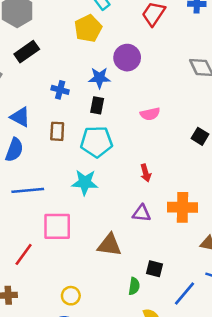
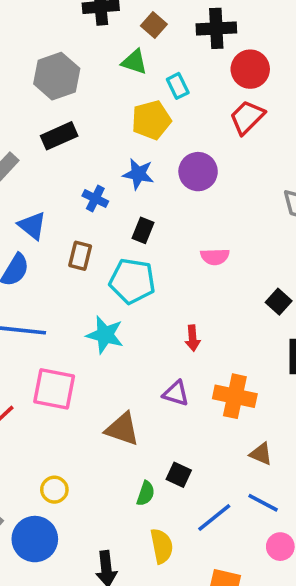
blue star: (99, 78) -> (138, 174), moved

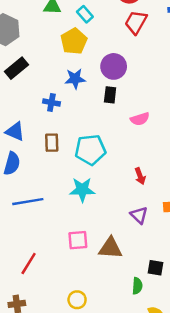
black rectangle: (143, 230) -> (110, 95), moved
pink square: (54, 389) -> (78, 240), moved, size x0.7
purple triangle: (176, 393) -> (139, 215), turned 42

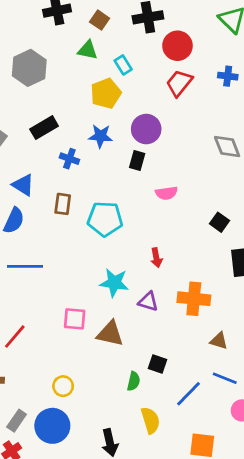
black rectangle: (17, 68) -> (44, 128), moved
cyan star: (82, 190) -> (114, 283), moved
purple triangle: (139, 215) -> (148, 302), turned -36

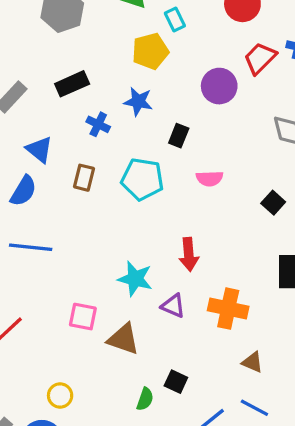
red trapezoid: (179, 83) -> (260, 58), moved
purple circle: (146, 129) -> (219, 86), moved
cyan pentagon: (105, 219) -> (142, 179), moved
black square: (219, 222) -> (273, 203), moved
red arrow: (156, 258) -> (189, 254), size x1.4

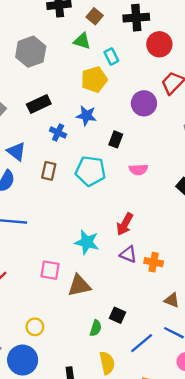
red arrow: (189, 254) -> (125, 224), turned 35
purple triangle: (173, 306) -> (128, 254), moved
orange cross: (228, 309) -> (154, 262), size x0.7
brown triangle: (123, 339) -> (79, 286), turned -30

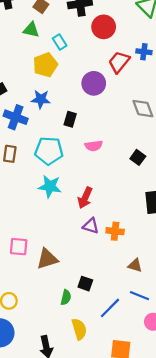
blue cross: (58, 133) -> (16, 117), size x1.5
cyan star: (87, 242) -> (50, 186), moved

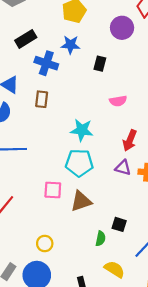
pink semicircle: (94, 146) -> (118, 101), moved
cyan pentagon: (49, 151) -> (79, 163), moved
red arrow: (85, 198) -> (130, 140), moved
yellow semicircle: (79, 329) -> (114, 269), turned -40

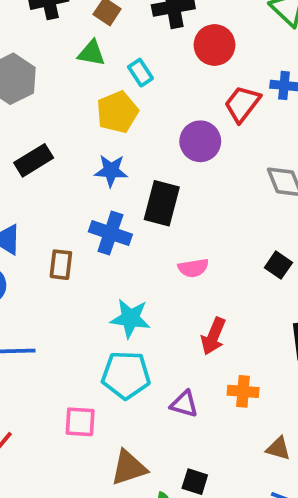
blue cross: (46, 63) -> (110, 233), moved
black rectangle: (100, 64) -> (162, 203), size x1.6
purple triangle: (123, 168) -> (184, 404), moved
brown triangle: (81, 201) -> (129, 468), moved

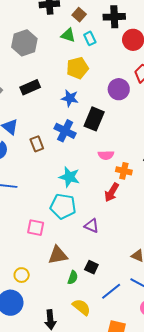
cyan rectangle: (140, 73) -> (90, 38), moved
brown rectangle: (61, 265) -> (37, 144), turned -35
orange cross: (243, 391) -> (124, 171), moved

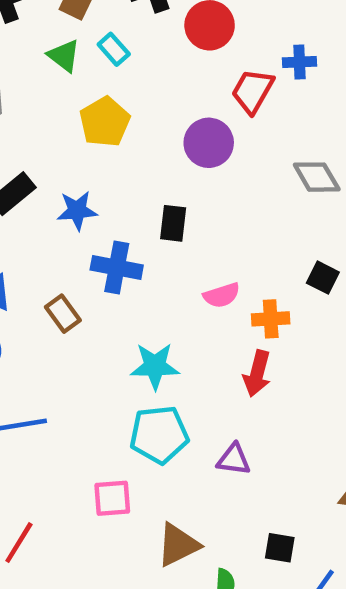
green triangle: (68, 35) -> (64, 56), turned 35
blue star: (70, 98) -> (77, 211), moved
black rectangle: (94, 119) -> (173, 223), size x0.7
black square: (91, 267) -> (280, 548), moved

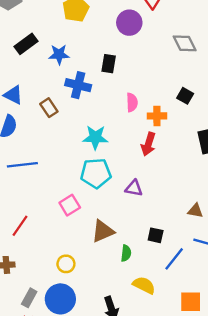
pink semicircle: (222, 295) -> (132, 102), turned -78
pink square: (112, 498) -> (70, 205), turned -30

